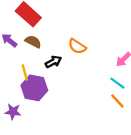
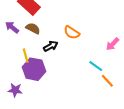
cyan line: (117, 83) -> (96, 66), moved

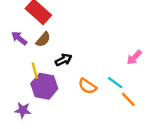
brown semicircle: (33, 28) -> (43, 39), turned 104
orange semicircle: (72, 33) -> (87, 86), moved

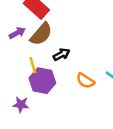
purple arrow: (19, 38) -> (17, 33), turned 112
brown semicircle: (43, 39) -> (41, 34), size x1.5

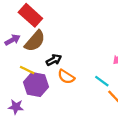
yellow line: (33, 65) -> (27, 70), turned -48
orange semicircle: (85, 81) -> (66, 77), moved

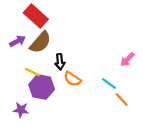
black arrow: (54, 60) -> (60, 62), turned 112

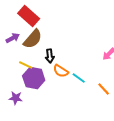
cyan line: (109, 84) -> (79, 78), moved

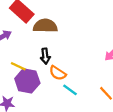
brown semicircle: (33, 39) -> (45, 26), moved, turned -130
cyan line: (79, 78) -> (70, 90), moved

